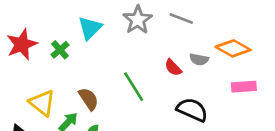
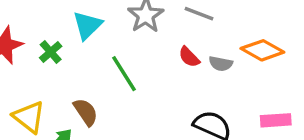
red semicircle: (173, 68) -> (189, 57), moved
green line: (134, 87) -> (124, 74), moved
pink rectangle: (244, 87) -> (276, 120), moved

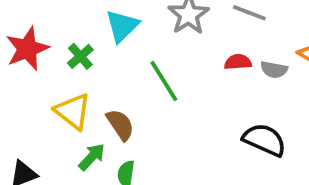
red semicircle: (189, 57) -> (238, 62), turned 130
yellow triangle: (29, 117) -> (73, 111), moved

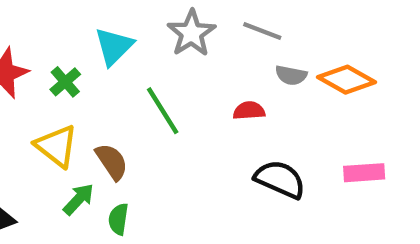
red semicircle: (238, 62) -> (249, 111), moved
gray semicircle: (274, 70) -> (291, 75), moved

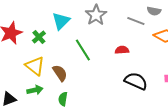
gray line: (262, 31) -> (136, 21), moved
gray semicircle: (291, 75) -> (154, 11), moved
green arrow: (79, 199) -> (35, 90), moved, turned 35

